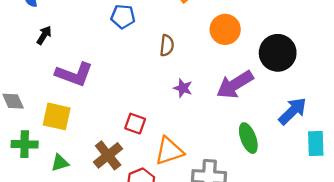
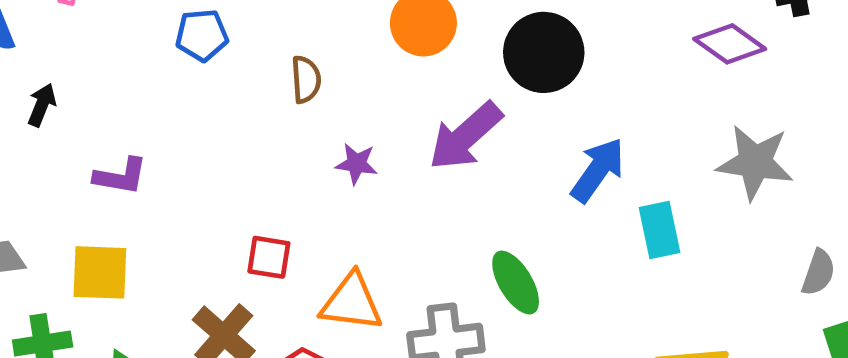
purple L-shape: (74, 74) -> (121, 176), size x0.7
green ellipse: (248, 138) -> (516, 283), moved
orange triangle: (169, 151) -> (352, 302), turned 36

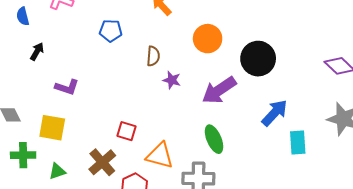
purple star: (356, 164) -> (172, 80), moved
green ellipse: (516, 283) -> (214, 139), moved

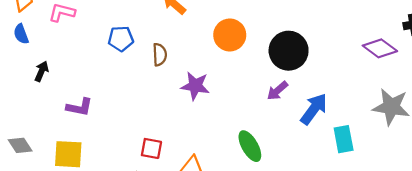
brown semicircle: (153, 56) -> (160, 55), moved
purple star: (172, 80) -> (195, 86), size x1.4
purple arrow: (219, 90) -> (277, 91), moved, size x0.6

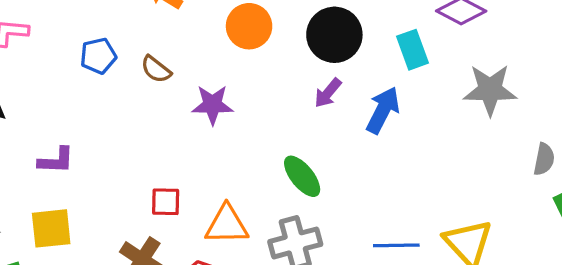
brown semicircle: (160, 55) -> (156, 69), turned 140
cyan rectangle: (344, 139) -> (413, 50), moved

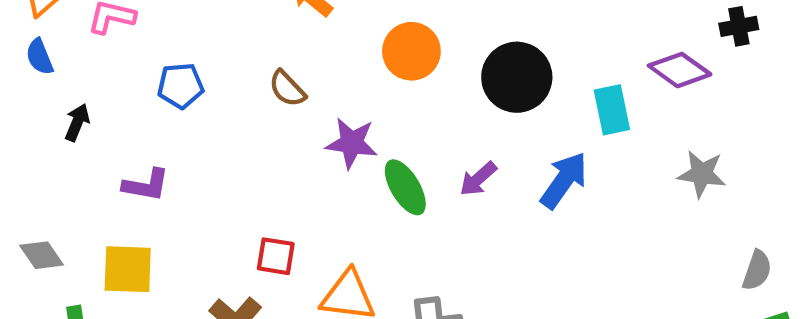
blue pentagon: (98, 56) -> (181, 86), moved
gray star: (490, 90) -> (702, 174), size x0.7
purple arrow: (328, 93) -> (478, 179), moved
green ellipse: (302, 176) -> (405, 187), moved

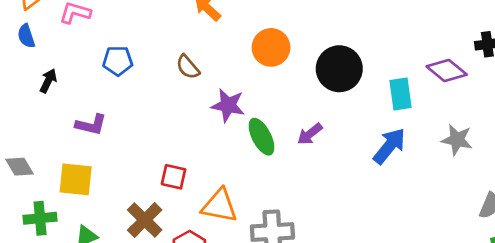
blue arrow: (564, 180) -> (389, 146), moved

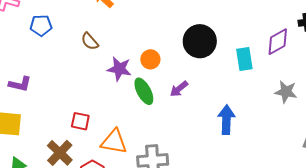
orange circle: (271, 47) -> (150, 59), moved, size x0.7
blue pentagon: (118, 61) -> (41, 25), moved
purple diamond: (447, 71) -> (278, 42), turned -68
blue arrow: (389, 146) -> (226, 120), moved, turned -36

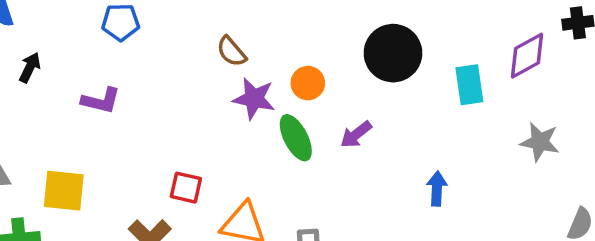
brown semicircle: (90, 41) -> (231, 51), moved
purple L-shape: (20, 84) -> (101, 101), moved
blue arrow: (226, 120) -> (437, 189), size x0.7

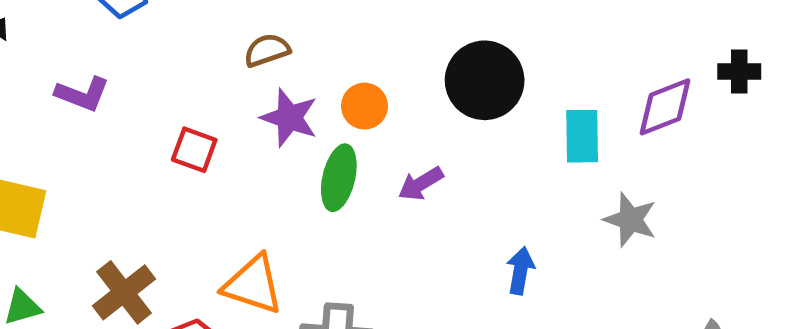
brown semicircle: (231, 51) -> (267, 50), turned 104
green ellipse: (296, 138) -> (339, 178), turned 33
gray star: (540, 142) -> (630, 220), moved
red square: (186, 188) -> (194, 150), moved

